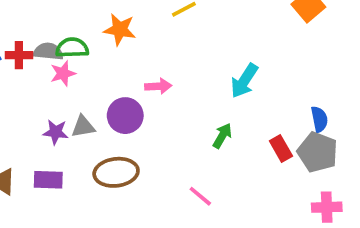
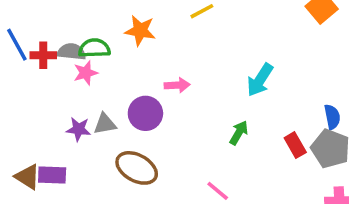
brown ellipse: (116, 172) -> (137, 168), turned 36
purple rectangle: (48, 180) -> (52, 175), moved

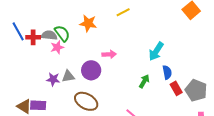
green semicircle: (94, 48) -> (62, 33), turned 54
blue semicircle: (332, 117) -> (167, 72), moved

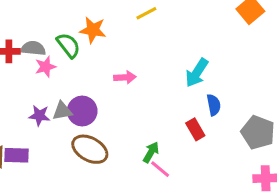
green semicircle: (62, 33) -> (68, 45), moved
purple circle: (91, 70) -> (82, 111), moved
green arrow: (144, 81) -> (151, 152), moved
red rectangle: (176, 88) -> (195, 129), moved

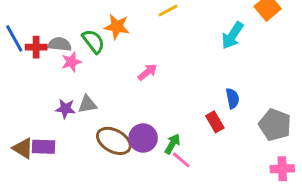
cyan arrow: (197, 73) -> (232, 35), moved
pink arrow: (125, 77) -> (147, 72), turned -36
purple circle: (82, 111) -> (143, 138), moved

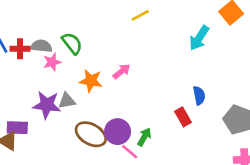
orange star: (117, 27) -> (91, 81), moved
purple star: (65, 109) -> (47, 105), size x1.5
purple rectangle: (43, 147) -> (17, 128), moved
pink line: (181, 160) -> (130, 152), moved

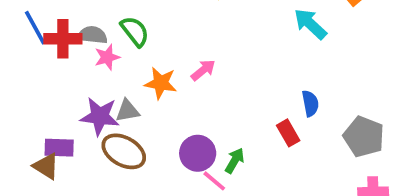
cyan arrow: (199, 38) -> (310, 24), turned 100
red cross: (20, 49) -> (63, 39), size x1.4
brown ellipse: (91, 134) -> (124, 151), moved

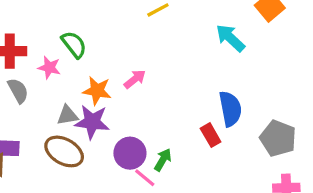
gray semicircle: (92, 35) -> (18, 91), moved, turned 55
pink star: (107, 57) -> (49, 68), turned 30
blue semicircle: (310, 103) -> (230, 109), size x1.5
purple star: (100, 116) -> (92, 122), moved

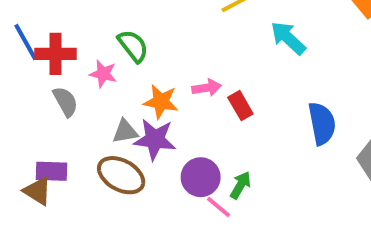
cyan arrow: (230, 38) -> (288, 38), moved
pink arrow: (135, 79) -> (207, 88), turned 30
red rectangle: (211, 135) -> (240, 106), moved

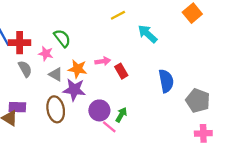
gray triangle: (125, 131) -> (56, 74), moved, turned 40
brown ellipse: (121, 175) -> (56, 109), turned 50

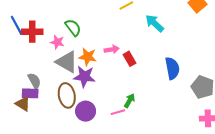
gray semicircle: (25, 69) -> (34, 81), moved
gray triangle: (56, 74) -> (67, 62), size x1.6
purple circle: (99, 110) -> (86, 111), moved
pink line: (109, 127) -> (118, 112), turned -56

